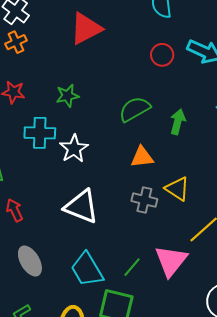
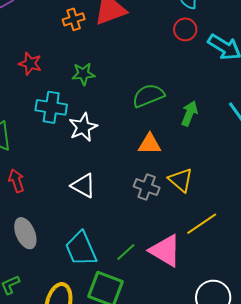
orange cross: (16, 42) -> (74, 19), moved
red circle: (162, 55) -> (185, 29), moved
white triangle: (81, 207) -> (83, 186), size x0.7
pink triangle: (171, 261) -> (165, 251), turned -45

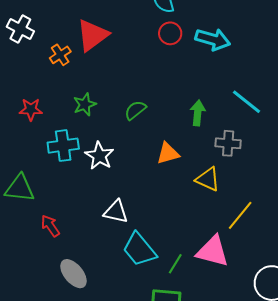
green semicircle: (148, 96) -> (135, 110), moved, size x0.7
gray cross: (147, 187) -> (228, 143), moved
cyan trapezoid: (81, 249) -> (139, 249), moved

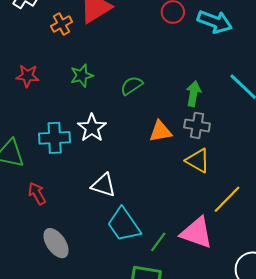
gray cross: (228, 143) -> (197, 125), moved
cyan cross: (63, 146) -> (55, 138), moved

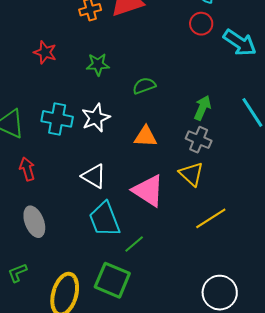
orange triangle: (160, 131) -> (145, 137), moved
pink triangle: (197, 233) -> (148, 191), moved

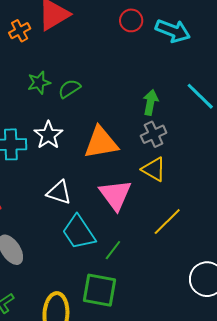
green semicircle: (144, 86) -> (69, 89), moved
orange triangle: (145, 137) -> (101, 143), size x1.5
gray cross: (199, 140) -> (154, 134), turned -35
pink triangle: (148, 191) -> (115, 195), turned 33
yellow line: (211, 218) -> (167, 222), moved

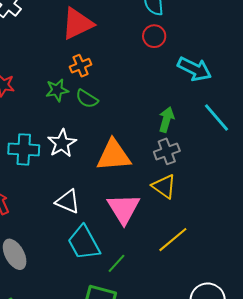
orange cross: (20, 31) -> (81, 66), moved
cyan arrow: (173, 31) -> (194, 69), moved
green semicircle: (69, 89) -> (87, 99), turned -120

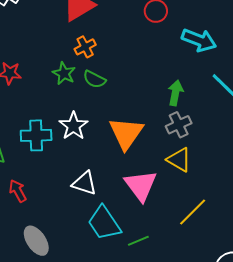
green star: (57, 90) -> (64, 73), turned -30
orange triangle: (114, 155) -> (126, 133), turned -45
green line: (116, 263) -> (138, 241), turned 30

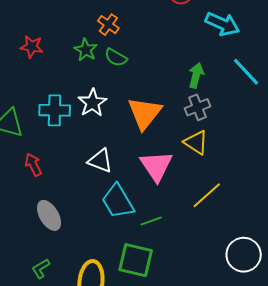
orange cross: (85, 47) -> (108, 25), turned -30

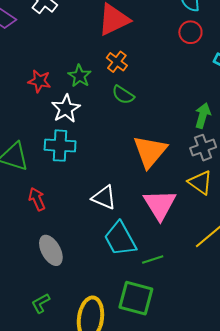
green star: (86, 50) -> (80, 76), moved
white star: (92, 103) -> (66, 109), moved

